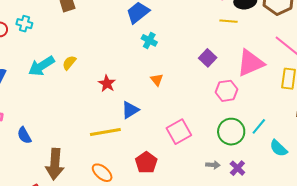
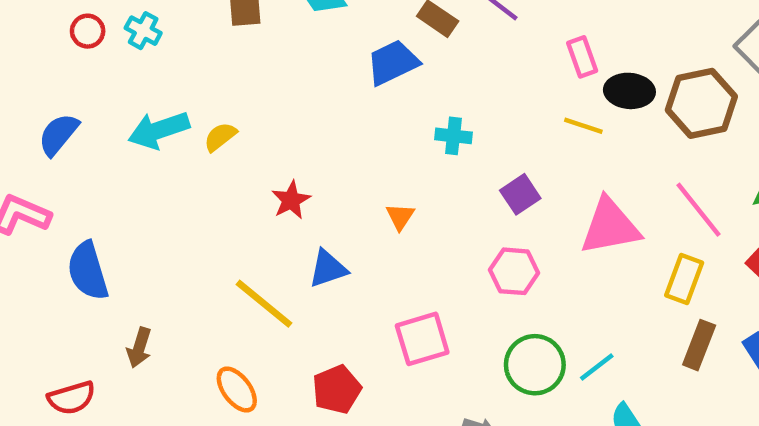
cyan cross: (149, 40) -> (453, 136), moved, turned -35
pink hexagon: (227, 91) -> (514, 271), moved
yellow line: (105, 132) -> (264, 304), turned 36
blue semicircle: (24, 135) -> (88, 271), size x1.5
brown arrow: (55, 164) -> (139, 348), size x0.6

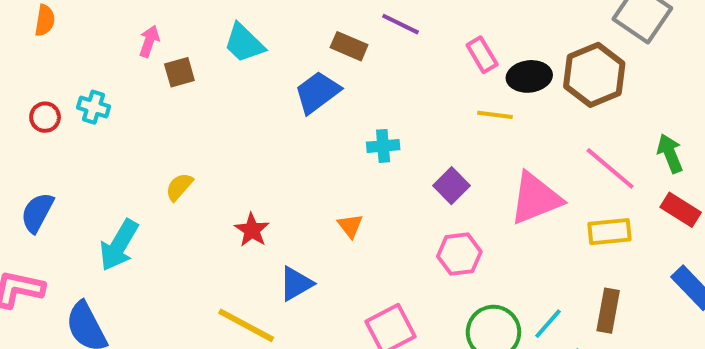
cyan arrow: (159, 130) -> (119, 245), moved, turned -30
yellow rectangle: (684, 279) -> (609, 232), turned 75
brown rectangle: (699, 345) -> (608, 311), moved

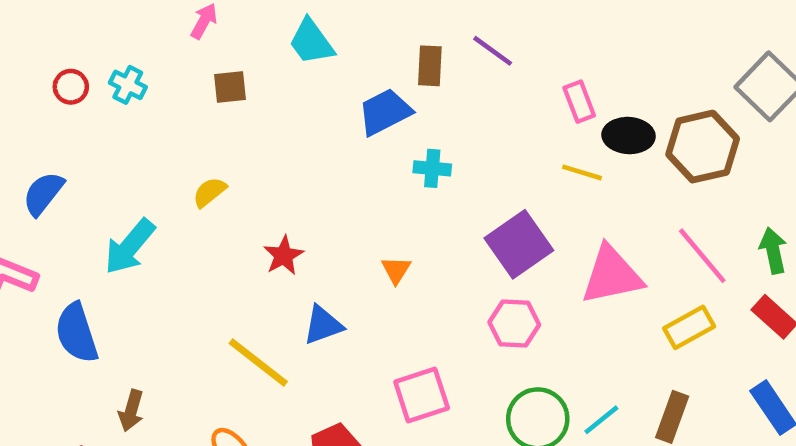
brown rectangle: (349, 46) -> (430, 66), turned 60
brown square: (179, 72) -> (230, 87), moved
cyan cross: (383, 146) -> (432, 168), moved
purple square: (452, 186) -> (519, 244), size x1.6
yellow rectangle: (609, 232) -> (689, 327), turned -33

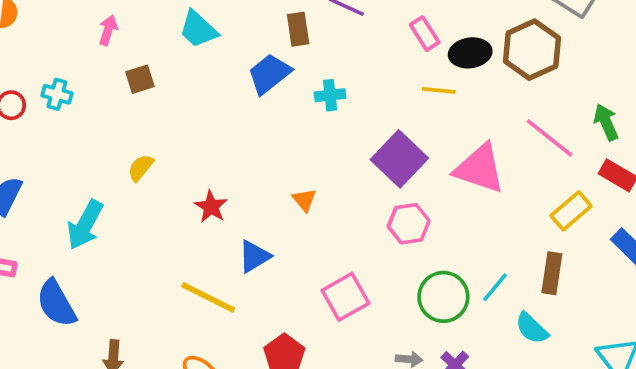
cyan cross: (432, 168) -> (330, 95), moved
pink triangle: (612, 275) -> (480, 169), turned 42
yellow rectangle: (689, 327) -> (571, 211), moved

